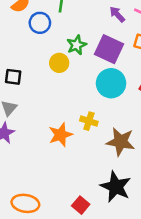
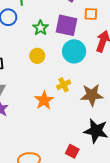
yellow circle: (59, 63) -> (37, 56), moved
yellow cross: (89, 121) -> (64, 85), turned -32

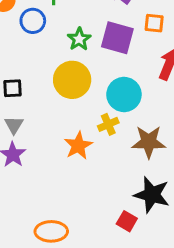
cyan circle: (74, 51) -> (124, 95), moved
yellow circle: (37, 56) -> (72, 80), size x1.6
red square: (72, 151) -> (127, 221), moved

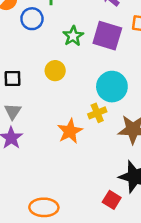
yellow circle: (72, 80) -> (55, 71), moved, size x0.6

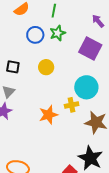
blue circle: (32, 19) -> (35, 35), moved
green star: (73, 36) -> (58, 33), moved

